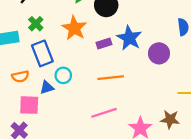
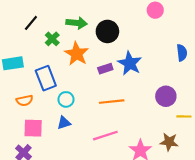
green cross: (36, 24) -> (52, 39), moved
purple circle: (159, 53) -> (166, 96), moved
blue triangle: (47, 87) -> (64, 123), moved

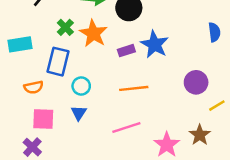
green cross: (52, 39) -> (65, 27), moved
blue rectangle: (46, 78) -> (58, 62), turned 35
yellow line: (184, 116) -> (217, 106), turned -32
blue triangle: (64, 123) -> (79, 113), turned -40
brown star: (169, 142) -> (200, 135), turned 30

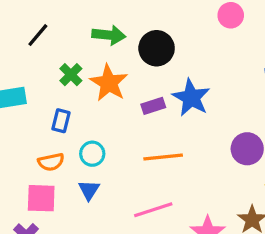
blue rectangle: (58, 62) -> (61, 121), size x0.6
orange semicircle: (34, 87) -> (51, 162), moved

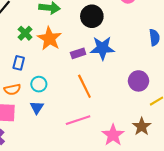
black circle: (157, 48) -> (92, 16), moved
blue star: (191, 98) -> (102, 48), turned -30
orange line: (163, 157) -> (84, 86), turned 70

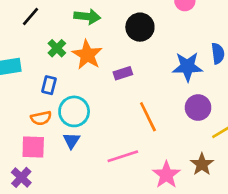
blue star: (102, 48) -> (187, 67), moved
cyan circle: (39, 84) -> (74, 111), size x1.5
orange line: (84, 86) -> (148, 117), moved

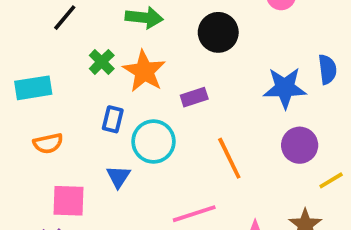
blue rectangle: (49, 85) -> (113, 119), moved
cyan circle: (74, 111) -> (153, 142), moved
orange semicircle: (41, 118) -> (48, 143), moved
blue triangle: (71, 141) -> (118, 177), moved

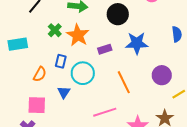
blue star: (285, 88) -> (137, 43), moved
orange semicircle: (48, 143) -> (40, 74), moved, turned -49

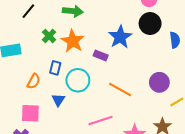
black circle: (118, 14) -> (150, 24), moved
blue star: (137, 43) -> (120, 37), moved, turned -30
purple rectangle: (105, 49) -> (101, 56), turned 40
orange line: (124, 82) -> (120, 90), turned -35

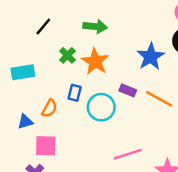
purple rectangle: (101, 56) -> (128, 90), moved
orange line: (120, 90) -> (159, 99), moved
blue triangle: (58, 100) -> (25, 122), moved, turned 40

